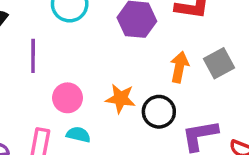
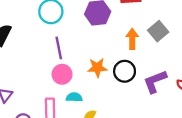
purple line: (33, 56) -> (59, 48), moved

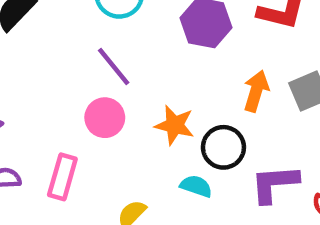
purple line: (59, 48) -> (114, 66), turned -45
cyan semicircle: (74, 97) -> (196, 186), moved

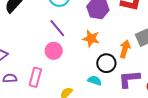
orange arrow: (256, 91) -> (125, 49), moved
orange star: (175, 125) -> (91, 38), moved

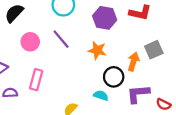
pink circle: (54, 51) -> (30, 42), moved
pink rectangle: (35, 77) -> (36, 80), moved

